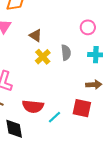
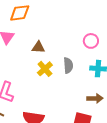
brown triangle: (36, 35) -> (38, 47), turned -32

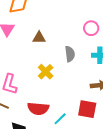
yellow cross: (45, 69) -> (46, 72), moved

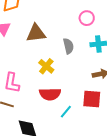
brown triangle: (39, 38) -> (36, 33), size x1.5
red semicircle: (38, 109) -> (50, 94), moved

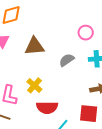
gray semicircle: (68, 46) -> (67, 60), turned -112
yellow cross: (46, 66) -> (34, 85), moved

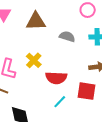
gray semicircle: (67, 60) -> (67, 37), turned 49
red semicircle: (47, 108) -> (56, 78), moved

